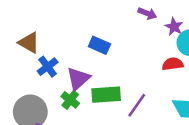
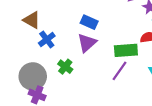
purple triangle: (78, 79) -> (87, 43), moved
green rectangle: (106, 95) -> (126, 50), moved

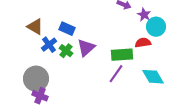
blue rectangle: (89, 22) -> (67, 29), moved
green cross: (65, 67) -> (66, 51), moved

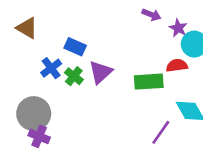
brown triangle: (35, 27) -> (27, 28), moved
purple line: (116, 74) -> (161, 132), moved

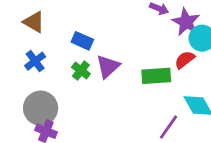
purple star: (178, 28) -> (186, 22), size x1.5
red semicircle: (177, 65) -> (185, 60), turned -30
blue cross: (51, 68) -> (35, 61), moved

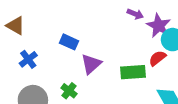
brown triangle: (34, 22) -> (15, 26), moved
green cross: (81, 70) -> (69, 91), moved

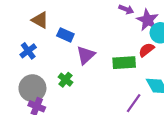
brown triangle: (15, 26) -> (40, 20), moved

